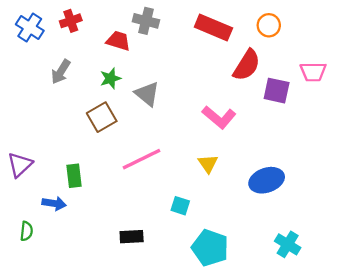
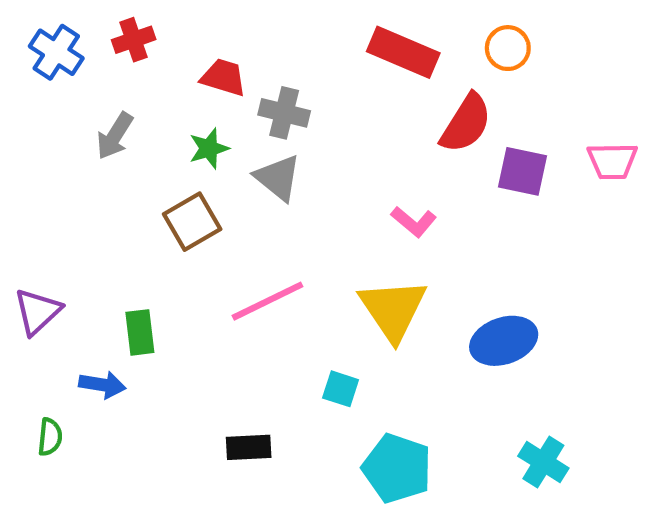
gray cross: (146, 21) -> (284, 113), moved
pink trapezoid: (313, 72) -> (612, 161), moved
pink L-shape: (219, 117) -> (414, 222), size x0.7
yellow triangle: (208, 164) -> (393, 309), size x1.8

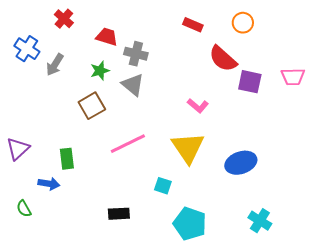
red cross: (134, 40) -> (64, 19), turned -30
blue cross: (56, 52) -> (27, 49), moved
red rectangle: (403, 52) -> (193, 25), size x0.6
red semicircle: (466, 123) -> (223, 59), turned 100
green semicircle: (50, 437) -> (24, 209), turned 144

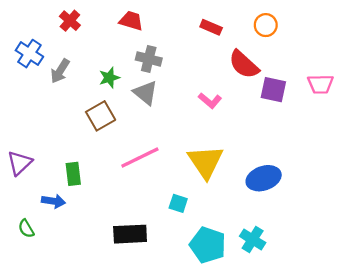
red trapezoid: (107, 37) -> (131, 21), moved
pink L-shape: (198, 106) -> (210, 101), moved
black rectangle: (119, 214) -> (130, 234), size x1.4
cyan cross: (260, 221) -> (253, 239), moved

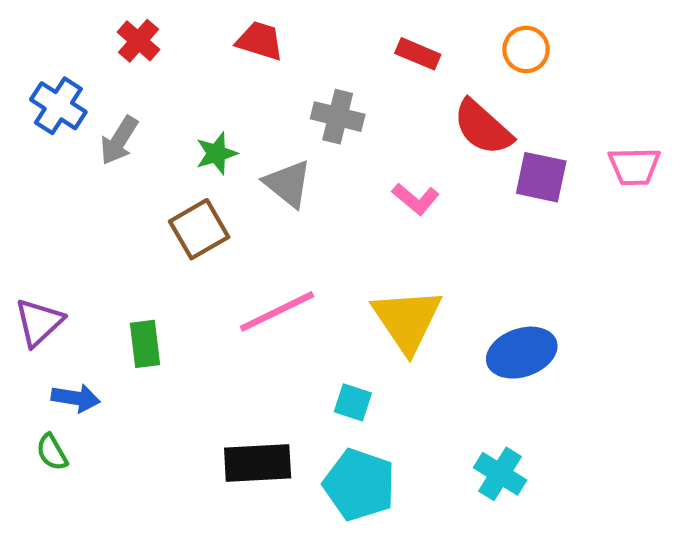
gray cross: (149, 59) -> (338, 117), moved
blue arrow: (54, 201) -> (76, 398), moved
cyan pentagon: (208, 245) -> (359, 485), moved

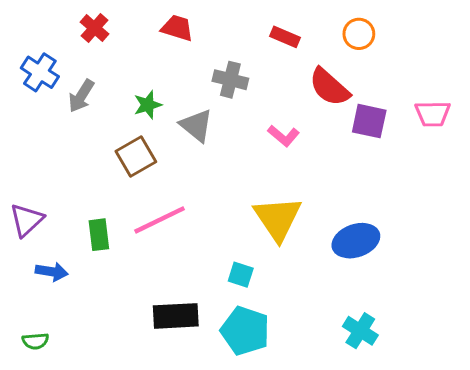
pink line: (277, 311) -> (159, 220), moved
green semicircle: (52, 452) -> (35, 341), moved, turned -65
cyan cross: (500, 474) -> (360, 331), moved

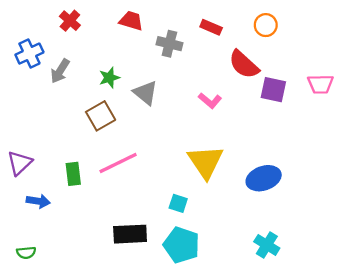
blue cross: (40, 72) -> (29, 54), turned 32
gray cross: (230, 80) -> (169, 44), moved

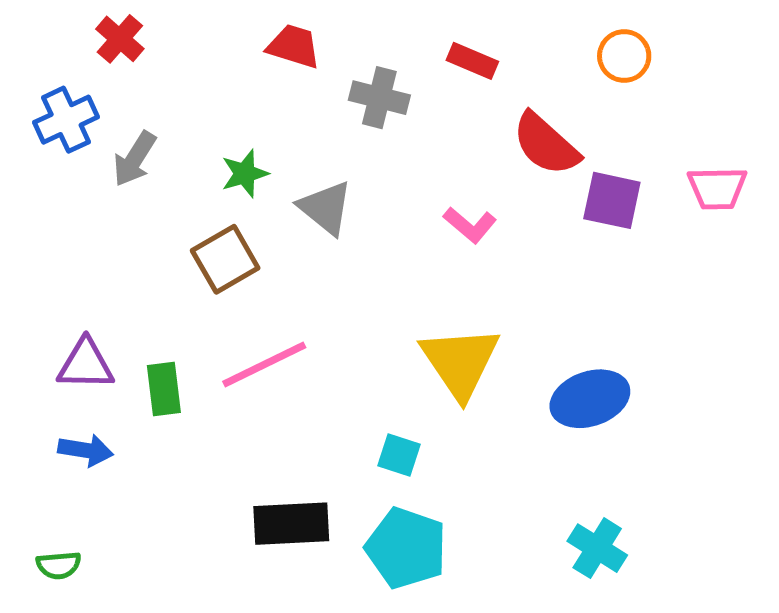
red cross: (70, 21) -> (120, 39), moved
orange circle: (266, 25) -> (624, 56), moved
purple triangle: (20, 163) -> (86, 364), moved, turned 44

